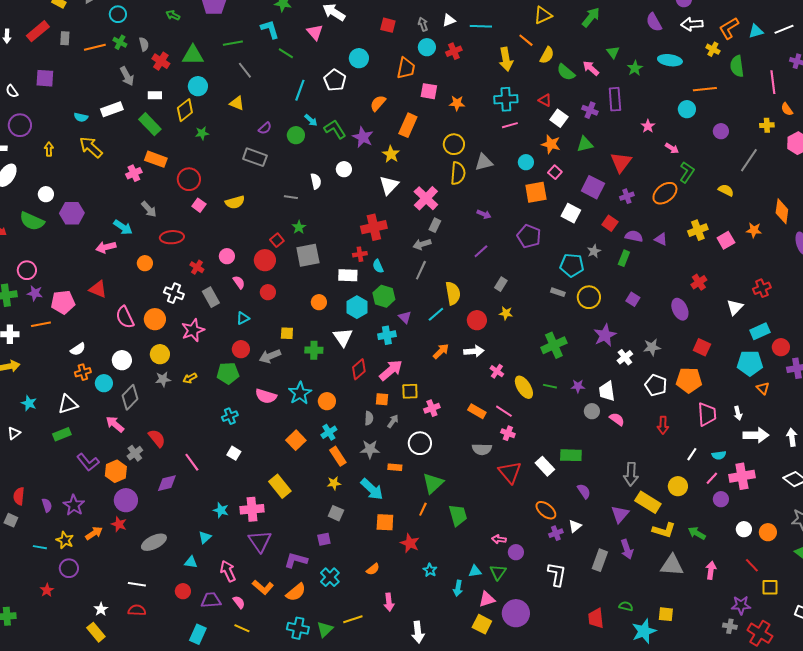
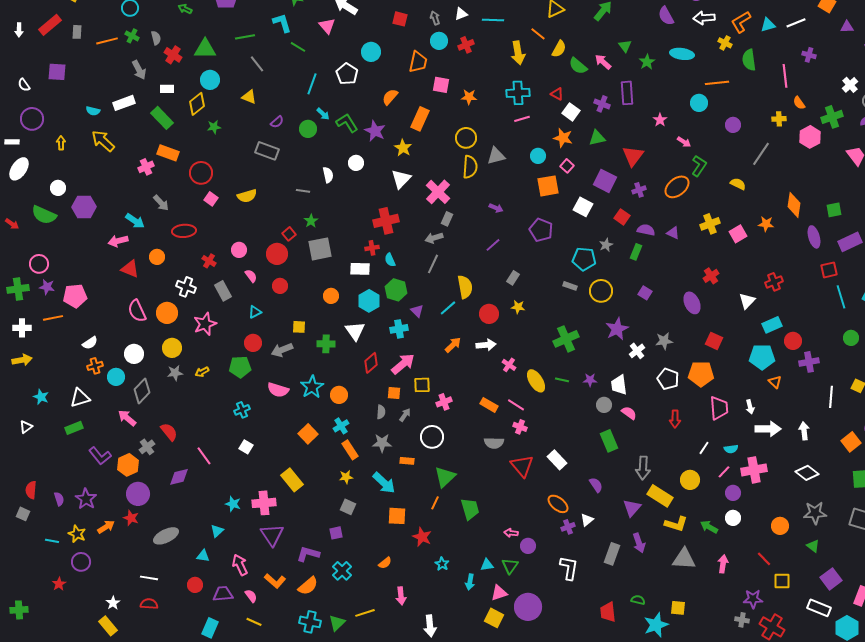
red triangle: (98, 289) -> (130, 269), moved
green rectangle: (571, 455) -> (609, 441), moved, turned 65
white circle: (744, 529) -> (733, 518), moved

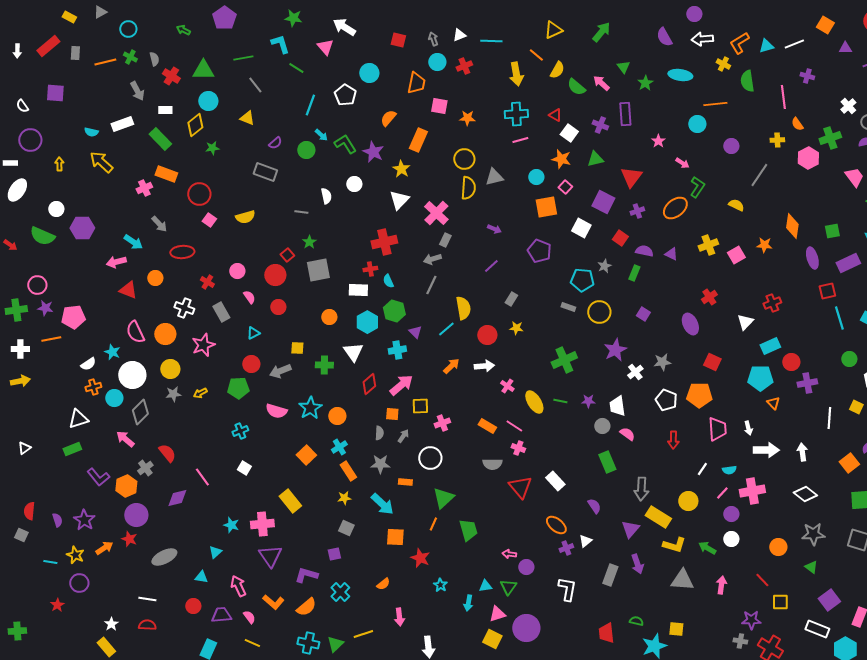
white circle: (134, 354) -> (132, 375), size x1.4
cyan star: (41, 397) -> (112, 352), moved

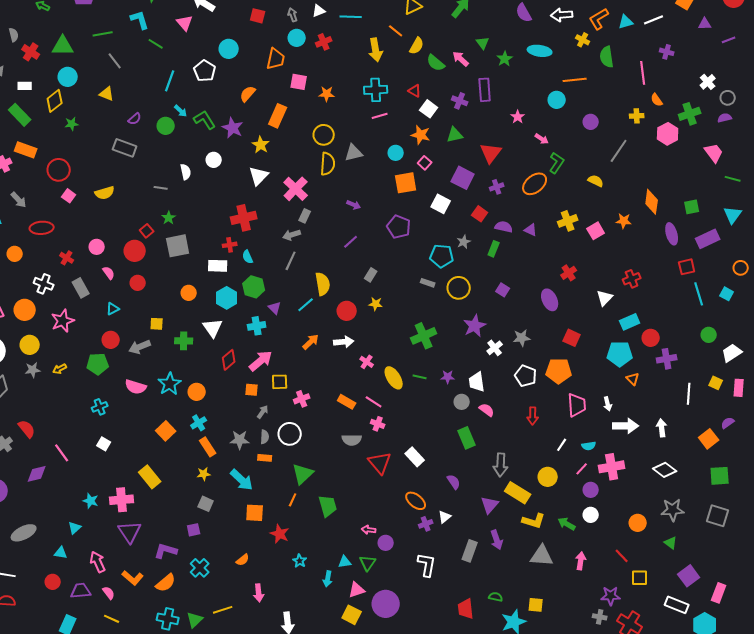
gray semicircle: (379, 433) -> (265, 437), moved

